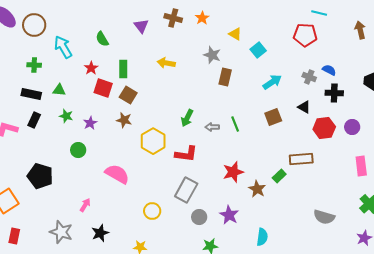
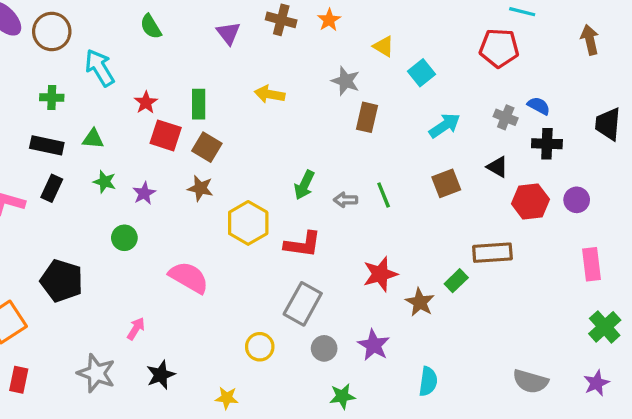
green semicircle: (102, 39) -> (151, 27), moved
yellow circle: (152, 211) -> (260, 347), moved
gray semicircle: (324, 217) -> (530, 381), moved

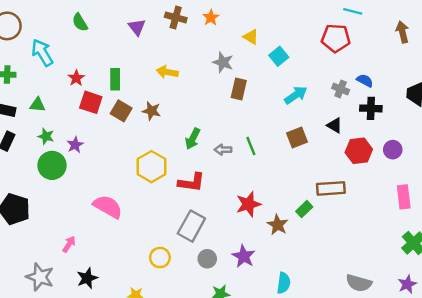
brown star: (200, 188) -> (151, 111), moved
green circle: (124, 238) -> (52, 165), moved, size x1.5

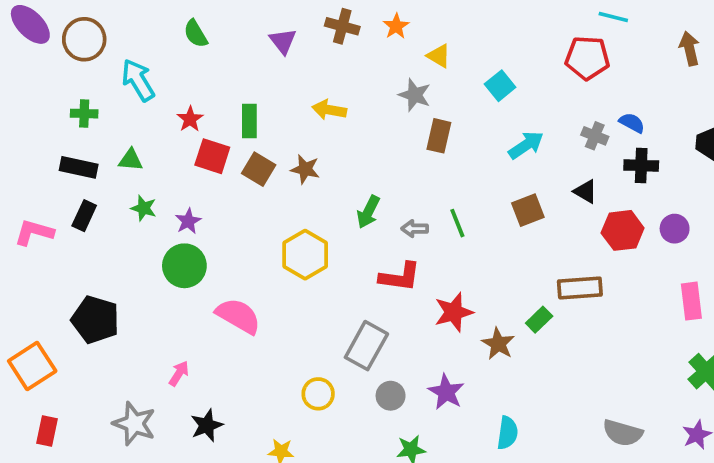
yellow triangle: (251, 37) -> (439, 56), moved
green circle: (52, 165) -> (184, 266), moved
red L-shape: (191, 182) -> (400, 277), moved

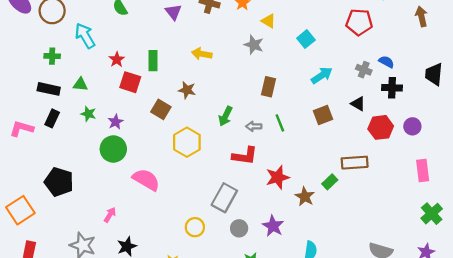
brown rectangle: (439, 136) -> (269, 87), moved
brown square: (259, 169) -> (161, 109), moved

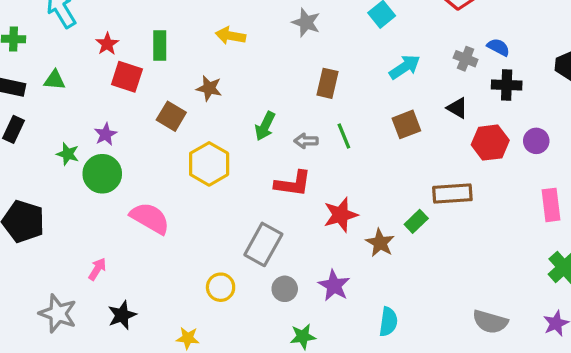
green star: (88, 114) -> (68, 154), moved

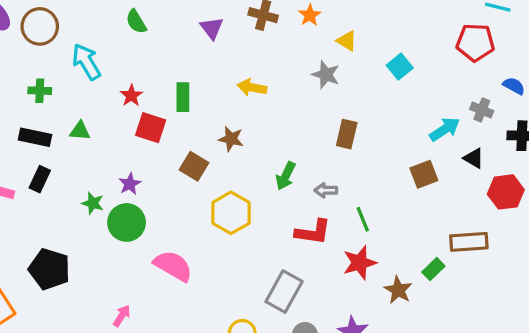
blue semicircle: (498, 47) -> (514, 86), moved
cyan arrow: (405, 67) -> (445, 129), moved
green line: (344, 136) -> (363, 219), moved

